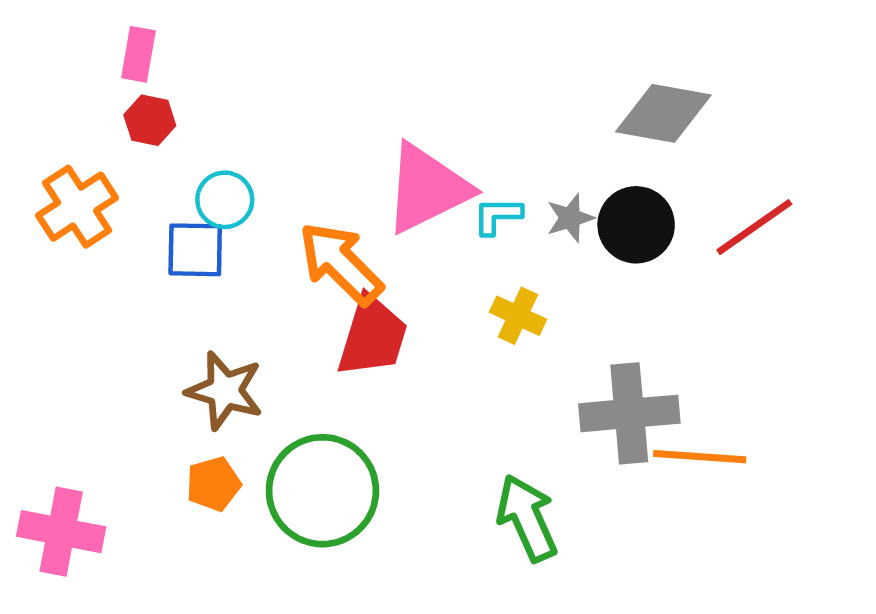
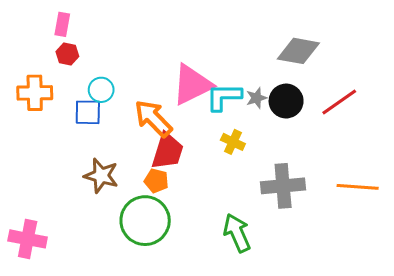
orange cross: (77, 207) -> (35, 93), turned 32
cyan L-shape: (497, 216) -> (224, 97), size x1.6
orange line: (700, 457) -> (358, 187), moved
orange pentagon: (213, 484) -> (156, 181), moved, turned 30

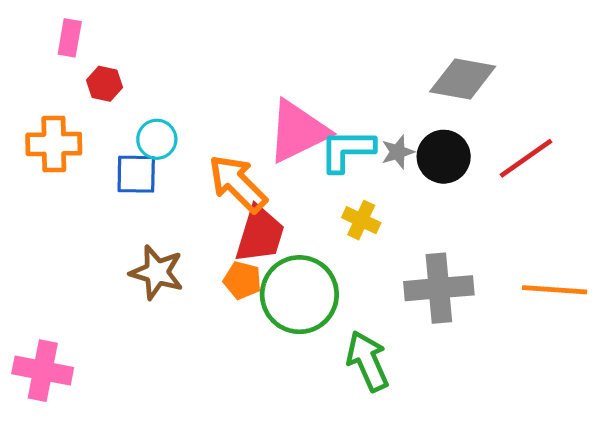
pink rectangle: (62, 24) -> (70, 38), moved
green circle: (145, 221) -> (299, 295), moved

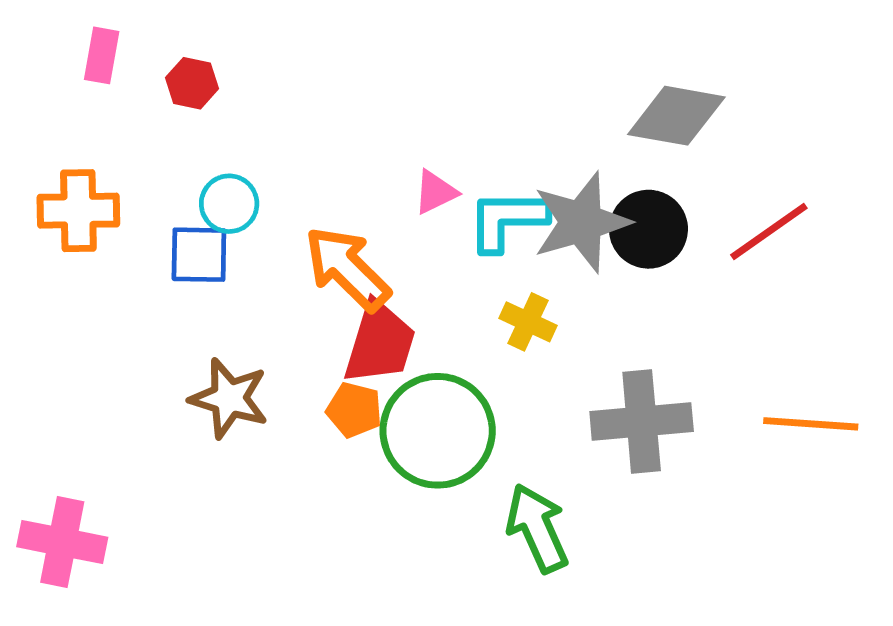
red hexagon: (105, 84) -> (192, 83), moved
pink triangle: (298, 131) -> (435, 192), size x0.5
gray star: (398, 152) -> (581, 222), size x2.0

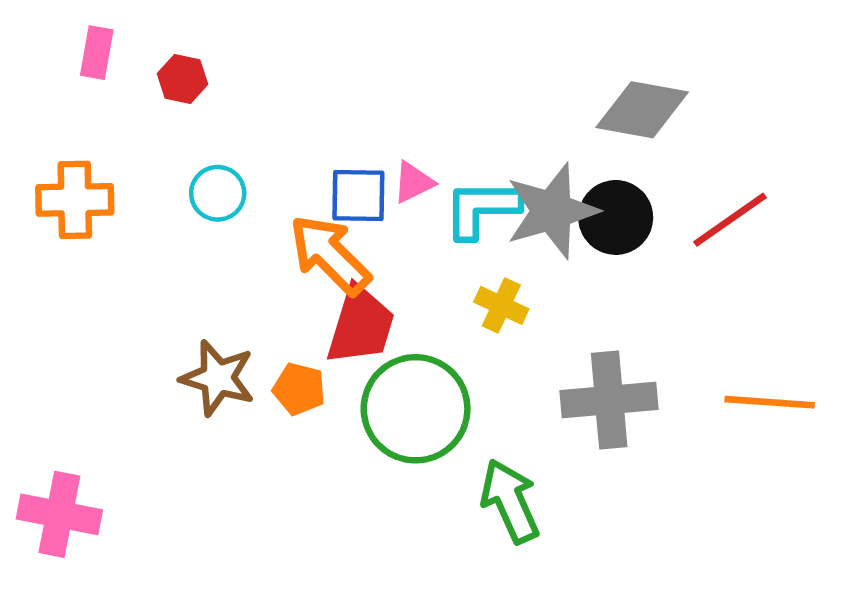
blue square: (199, 255) -> (358, 195), moved
orange pentagon: (354, 410) -> (299, 389), moved

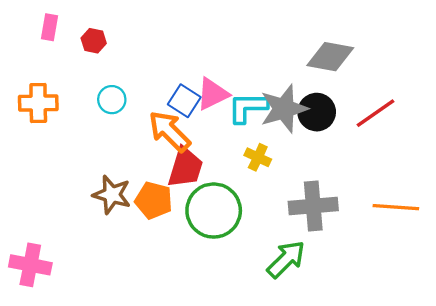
pink triangle: (413, 182) -> (213, 94), size x1.5
blue square: (358, 195) -> (184, 101), turned 32
orange pentagon: (299, 389) -> (154, 200), size x1.4
green arrow: (510, 501) -> (286, 259), moved, turned 69

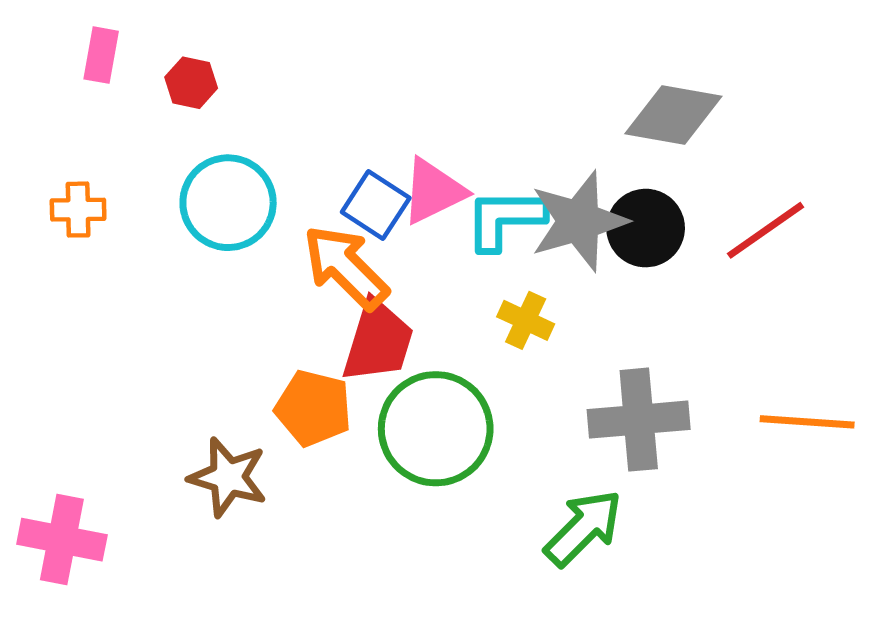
cyan circle: (112, 100) -> (228, 203), size x1.6
orange cross: (38, 103) -> (78, 210), size x0.7
brown star: (112, 195) -> (228, 477), moved

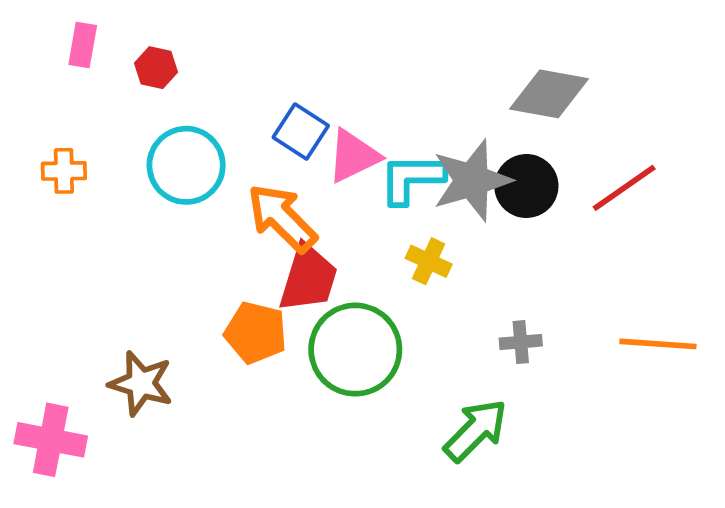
blue square: (376, 205) -> (301, 131), moved
gray cross: (639, 420) -> (521, 342), size x0.5
brown star: (228, 477) -> (141, 383), moved

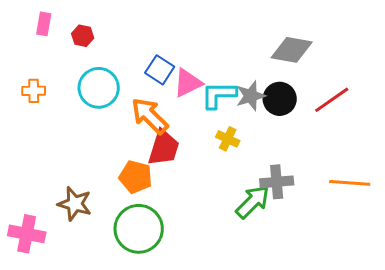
gray star: (472, 180) -> (251, 96), size x0.7
gray cross: (521, 342) -> (277, 182), size x1.5
green circle: (355, 350) -> (139, 229), moved
green arrow: (476, 430) -> (253, 202), moved

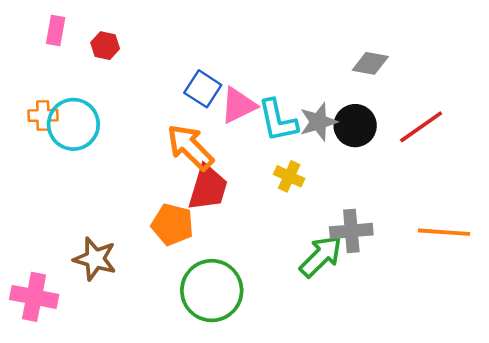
gray diamond: (292, 50) -> (370, 63), size x0.7
cyan circle: (99, 88) -> (73, 124), moved
cyan L-shape: (219, 95) -> (278, 121), turned -102
green circle: (139, 229) -> (212, 291), moved

